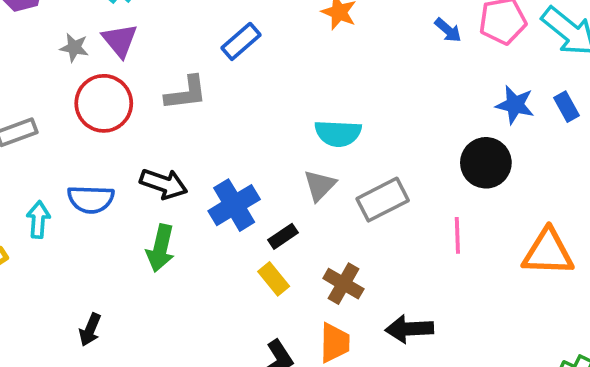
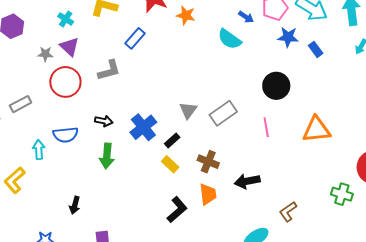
blue star: (515, 105) -> (288, 37), moved
cyan semicircle: (338, 133) -> (230, 39), moved, turned 40
black arrow: (164, 184) -> (104, 121), size x0.7

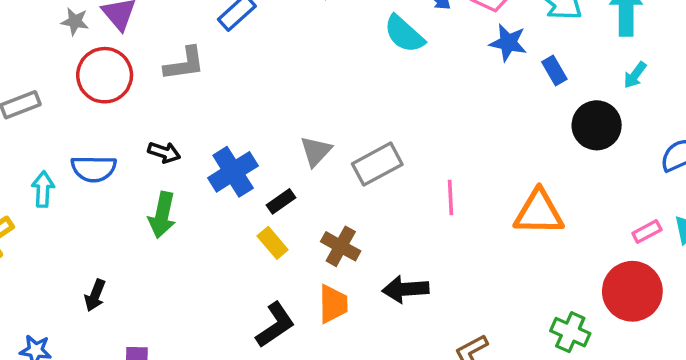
black circle: (276, 86) -> (597, 125), moved

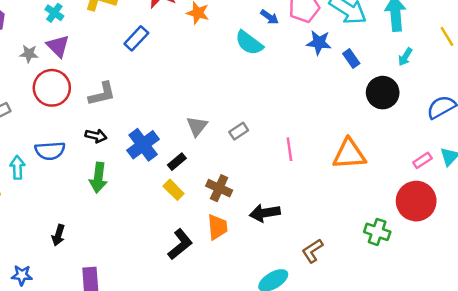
gray L-shape: (184, 64) -> (102, 94), moved
gray rectangle: (377, 164) -> (239, 131), size x0.6

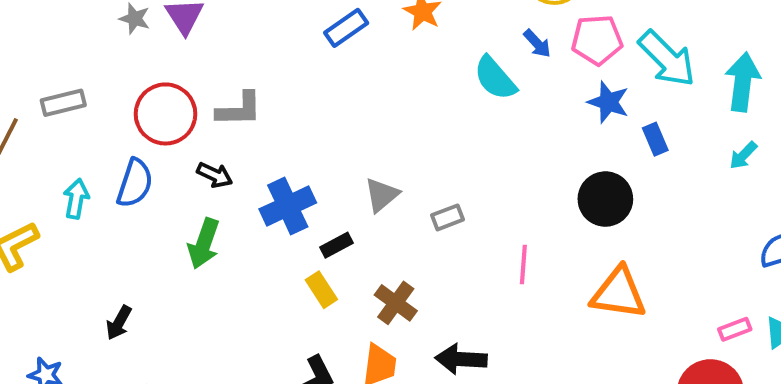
blue rectangle: (136, 38) -> (346, 28), moved
red circle: (52, 88) -> (165, 114), moved
black circle: (383, 93) -> (605, 199), moved
blue semicircle: (50, 151) -> (135, 183), turned -80

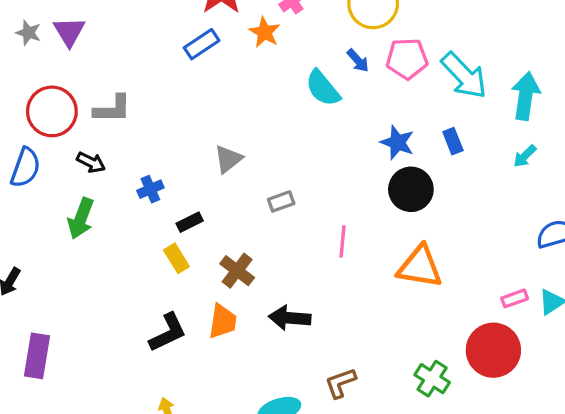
blue star: (608, 102) -> (397, 142), moved
gray triangle: (382, 195) -> (228, 159), moved
blue cross: (288, 206) -> (150, 189), size x0.6

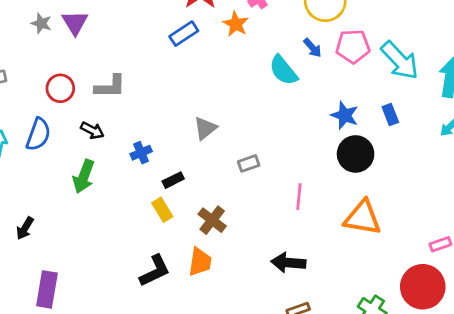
red circle: (52, 111) -> (60, 88), size x0.7
black arrow: (290, 318) -> (288, 263), moved

